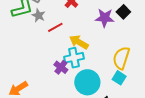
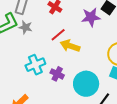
red line: (55, 27) -> (58, 35), moved
cyan cross: (74, 58) -> (35, 65), moved

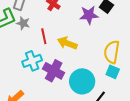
red line: (58, 35) -> (44, 36), moved, turned -63
purple cross: (57, 74) -> (54, 71), size x1.5

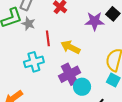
purple cross: (54, 71) -> (69, 74), moved, turned 30
cyan circle: (82, 81) -> (82, 87), size x0.7

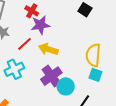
purple star: (95, 21) -> (40, 25), moved
red line: (48, 38) -> (24, 44), turned 63

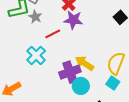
yellow arrow: (48, 49) -> (84, 63), moved
cyan cross: (14, 69) -> (36, 55), turned -36

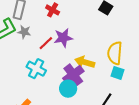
purple star: (73, 20) -> (63, 38), moved
cyan circle: (81, 86) -> (68, 89), moved

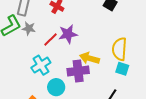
cyan cross: (36, 69) -> (41, 65), turned 30
purple cross: (73, 75) -> (78, 71), turned 30
cyan circle: (68, 89) -> (56, 87), moved

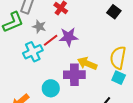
gray star: (29, 28) -> (39, 27), moved
cyan cross: (41, 65) -> (33, 52), moved

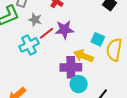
cyan square: (119, 78) -> (98, 39), moved
cyan circle: (51, 88) -> (79, 84), moved

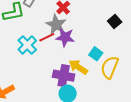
gray star: (35, 20) -> (56, 25), moved, size x1.5
cyan cross: (29, 45) -> (27, 45), turned -30

